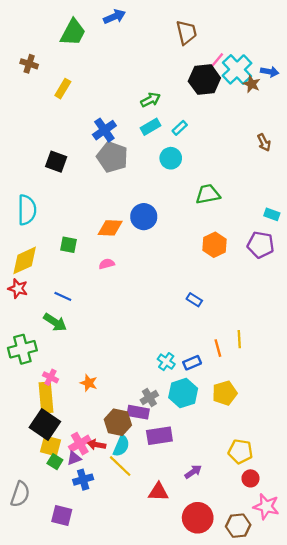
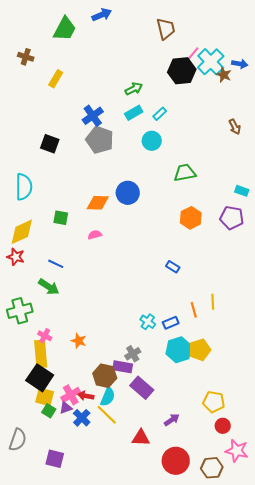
cyan hexagon: (183, 393) -> (179, 350), moved
purple rectangle: (159, 436) -> (142, 388), turned 50
blue cross: (83, 480) -> (82, 418), moved, turned -30

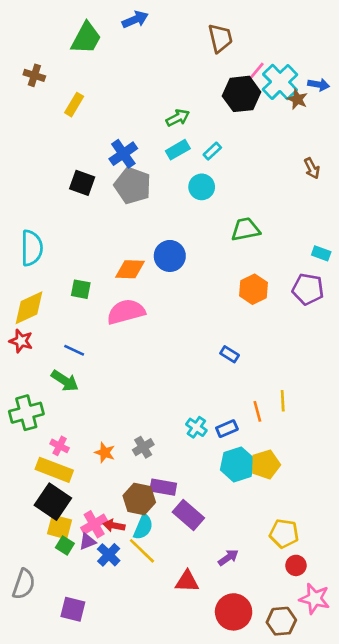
black square: (50, 144) -> (82, 183), moved
pink semicircle: (95, 235) -> (126, 312), size x2.0
yellow rectangle: (41, 354) -> (54, 470), turned -64
gray cross: (133, 354) -> (143, 447), moved

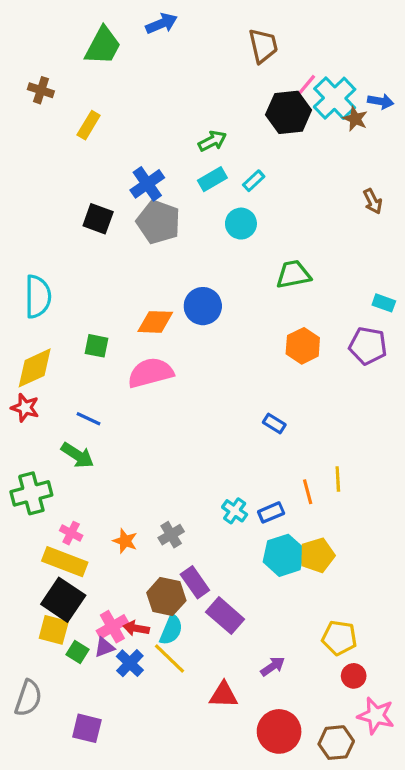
purple rectangle: (163, 487) -> (195, 582), turned 45
yellow square: (60, 527) -> (54, 630), moved

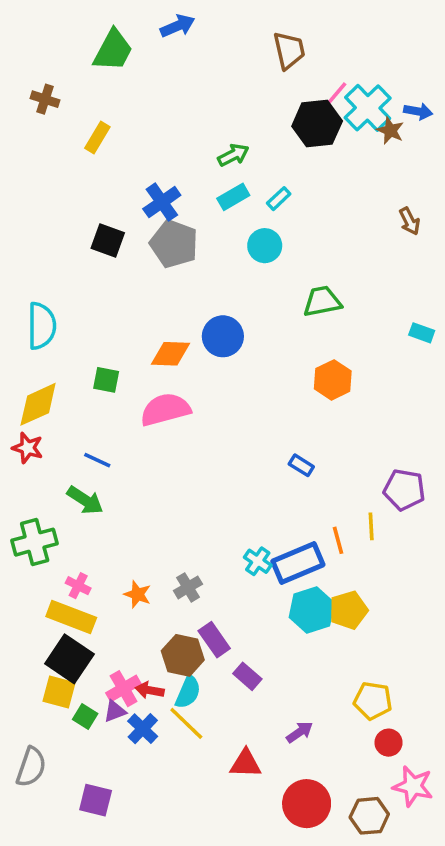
purple pentagon: (368, 346) -> (404, 490), moved
blue rectangle: (271, 512) -> (298, 563), size x1.8
purple rectangle: (225, 616) -> (247, 676), size x0.7

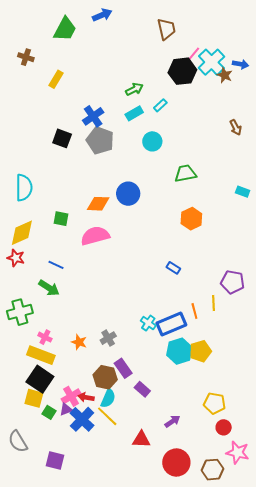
cyan rectangle: (279, 199) -> (160, 105), moved
blue cross: (143, 729) -> (82, 419), size x1.4
gray semicircle: (31, 767) -> (18, 441), turned 130

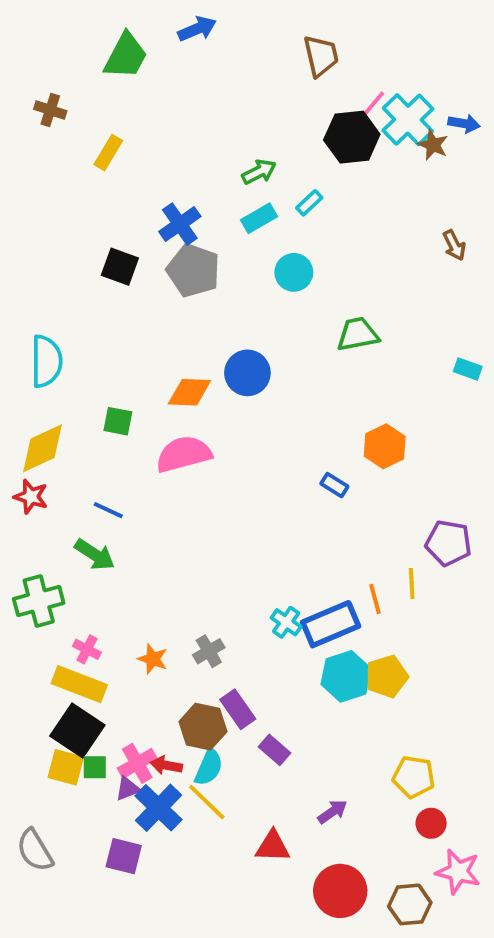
orange hexagon: (191, 219) -> (385, 446), moved
blue rectangle: (173, 268) -> (334, 485), moved
green square: (49, 412) -> (95, 767), moved, turned -32
purple square: (55, 460) -> (124, 856), moved

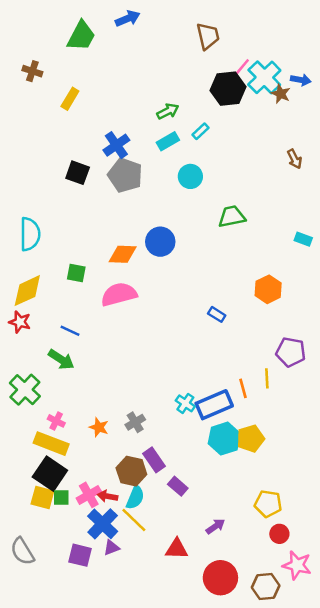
orange hexagon: (385, 446) -> (268, 289), moved
green cross: (39, 601) -> (25, 390), turned -32
purple triangle: (128, 788) -> (111, 548), moved

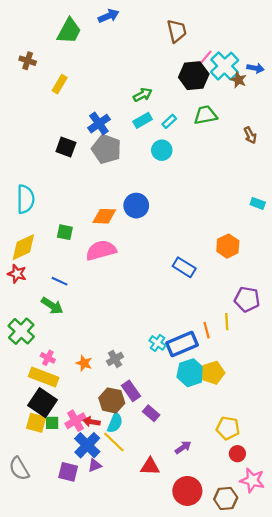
cyan rectangle: (200, 131) -> (169, 121), moved
green trapezoid: (232, 217) -> (205, 115), moved
blue rectangle: (217, 314) -> (184, 267), size x1.5

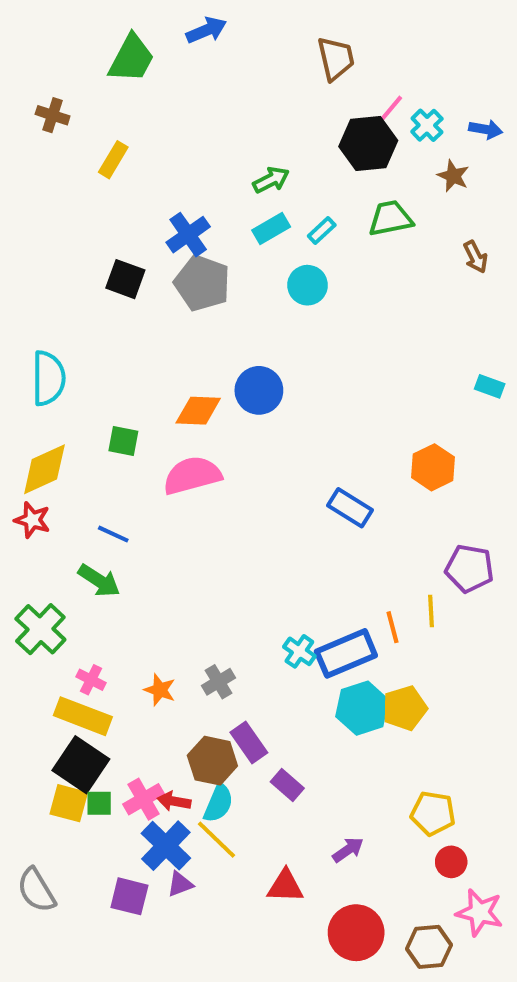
cyan cross: (225, 66) -> (427, 125), size x0.6
brown star: (238, 80) -> (453, 176), moved

